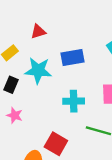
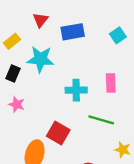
red triangle: (38, 32) -> (40, 20), turned -35
blue rectangle: (72, 58) -> (73, 32), moved

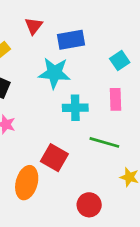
cyan square: (118, 35) -> (120, 61), moved
cyan star: (40, 59) -> (54, 73), moved

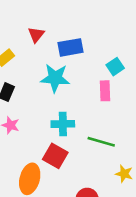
pink rectangle: (115, 99) -> (105, 91), moved
cyan cross: (75, 108) -> (63, 124), moved

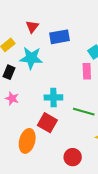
cyan star: (55, 78) -> (31, 58), moved

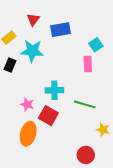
pink star: (12, 98) -> (27, 104), moved
red circle: (73, 157) -> (86, 155), moved

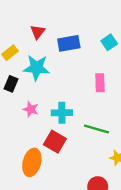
cyan square: (96, 45) -> (109, 42), moved
pink star: (27, 104) -> (31, 109), moved

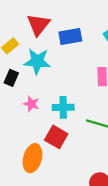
red triangle: (38, 32) -> (38, 25), size x1.5

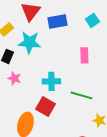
pink star: (31, 104) -> (14, 78), moved

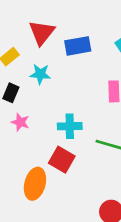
cyan star: (29, 42) -> (40, 74), size x0.7

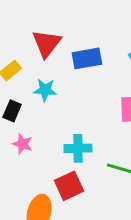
red square: (62, 160) -> (69, 186), turned 35

